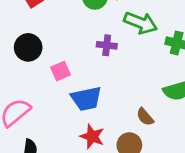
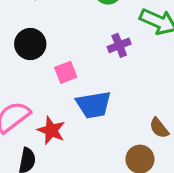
purple cross: (107, 45) -> (119, 45), turned -30
red star: (92, 136) -> (51, 130), moved

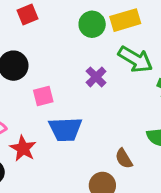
purple cross: (119, 45) -> (96, 77), turned -30

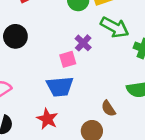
pink square: (43, 96) -> (68, 59), moved
red star: (23, 148) -> (47, 119), moved

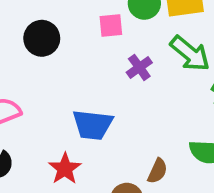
pink square: (68, 59) -> (111, 26), moved
brown semicircle: (108, 108) -> (157, 171), turned -133

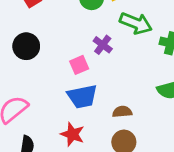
pink square: (111, 26) -> (79, 65), moved
brown semicircle: (157, 171) -> (122, 112), moved, turned -102

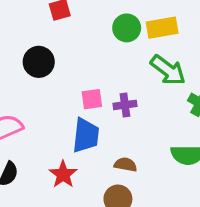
purple cross: (103, 45) -> (125, 105), moved, turned 30
blue trapezoid: (82, 97) -> (86, 135), turned -88

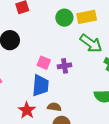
pink square: (92, 99) -> (44, 63), turned 32
brown semicircle: (125, 165) -> (54, 107), moved

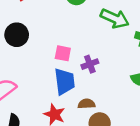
purple cross: (65, 66) -> (90, 64), moved

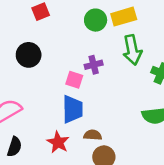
green arrow: (115, 18) -> (132, 50), turned 48
purple cross: (90, 64) -> (94, 65), moved

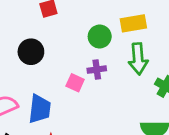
green circle: (96, 20) -> (100, 37), moved
blue trapezoid: (73, 109) -> (40, 109), moved

